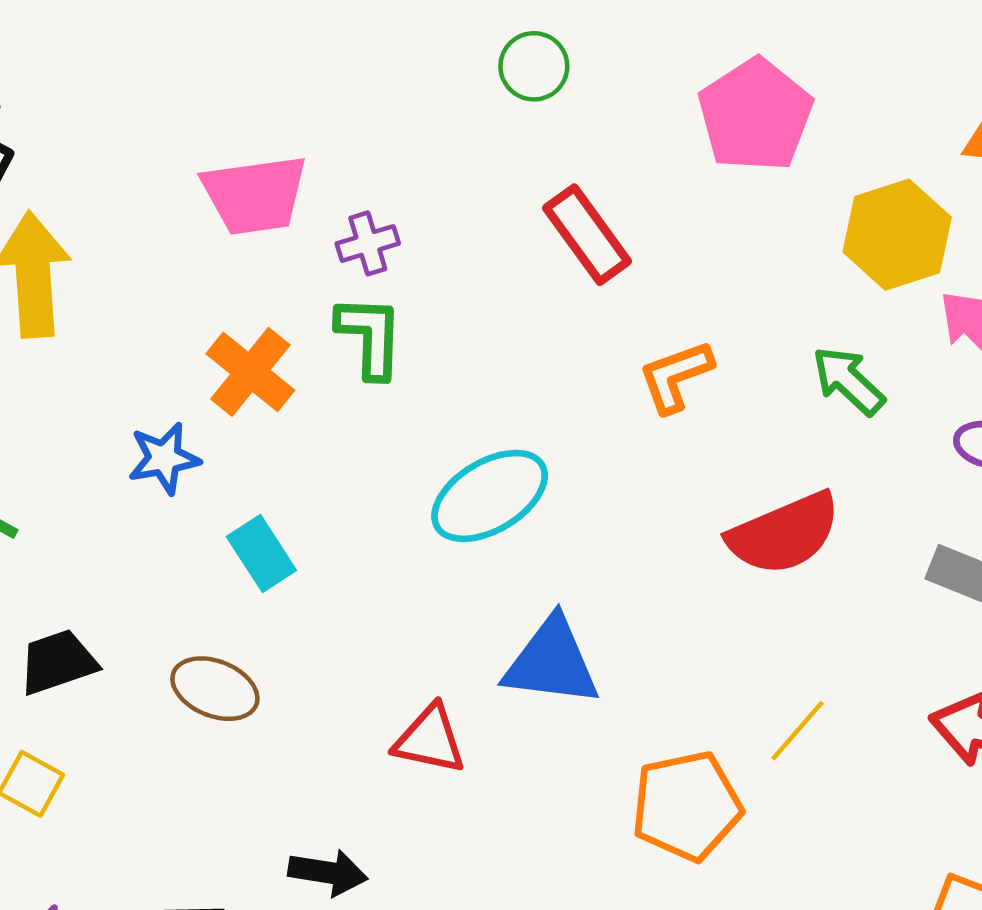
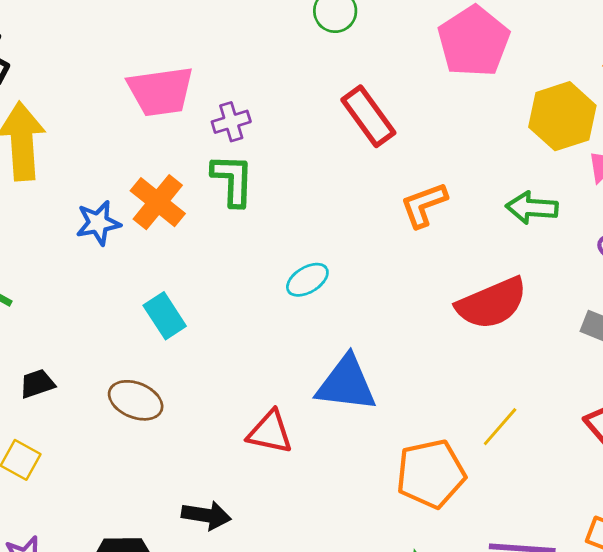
green arrow: (848, 381) -> (532, 208), turned -39
blue star: (164, 458) -> (98, 223), moved
cyan ellipse: (490, 496) -> (307, 280), size x0.6
black trapezoid: (58, 662) -> (37, 384), size x0.7

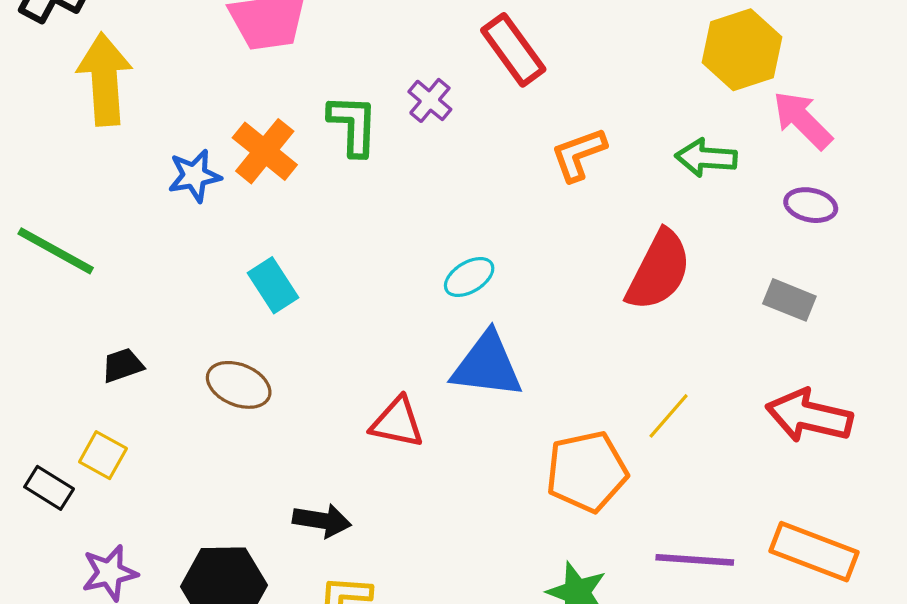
purple cross: (231, 122) -> (430, 100), moved, turned -33
cyan ellipse: (307, 280) -> (469, 277), moved
red semicircle: (492, 303) -> (659, 270), turned -40

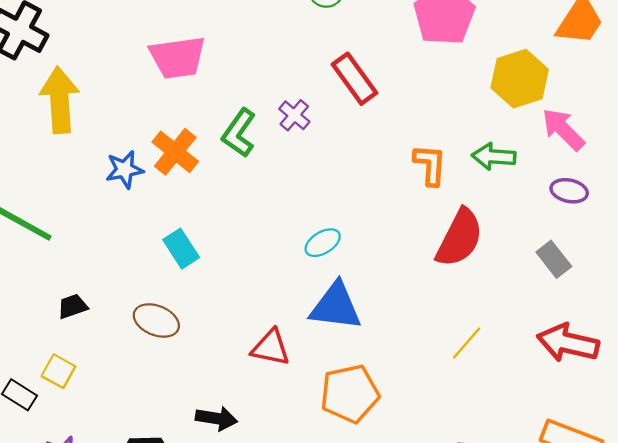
green L-shape: (353, 125) -> (239, 133), turned -147
orange L-shape: (579, 154) -> (430, 165), moved, turned 114
gray rectangle: (789, 300) -> (554, 259), turned 30
orange pentagon: (587, 472) -> (350, 394), moved

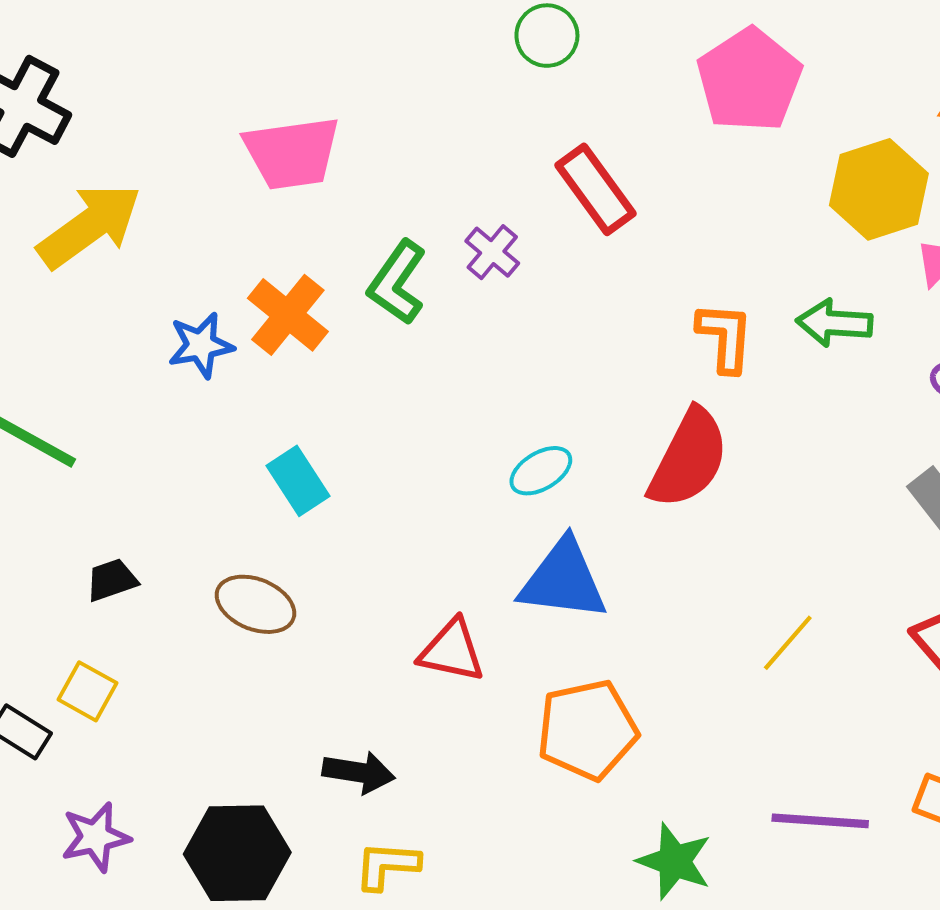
yellow arrow: (60, 100) -> (89, 226), turned 58
red semicircle: (459, 238) -> (689, 459), moved

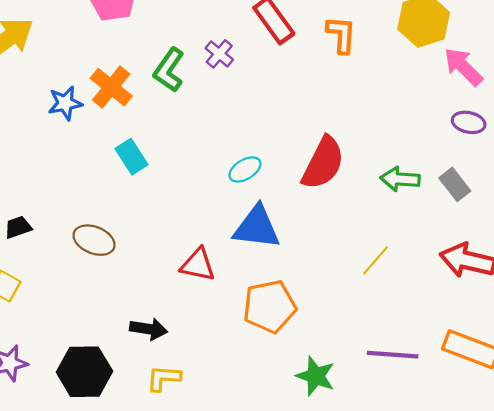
green arrow: (834, 323) -> (400, 179), moved
orange L-shape: (725, 337) -> (341, 35), moved
cyan rectangle: (298, 481) -> (131, 157), moved

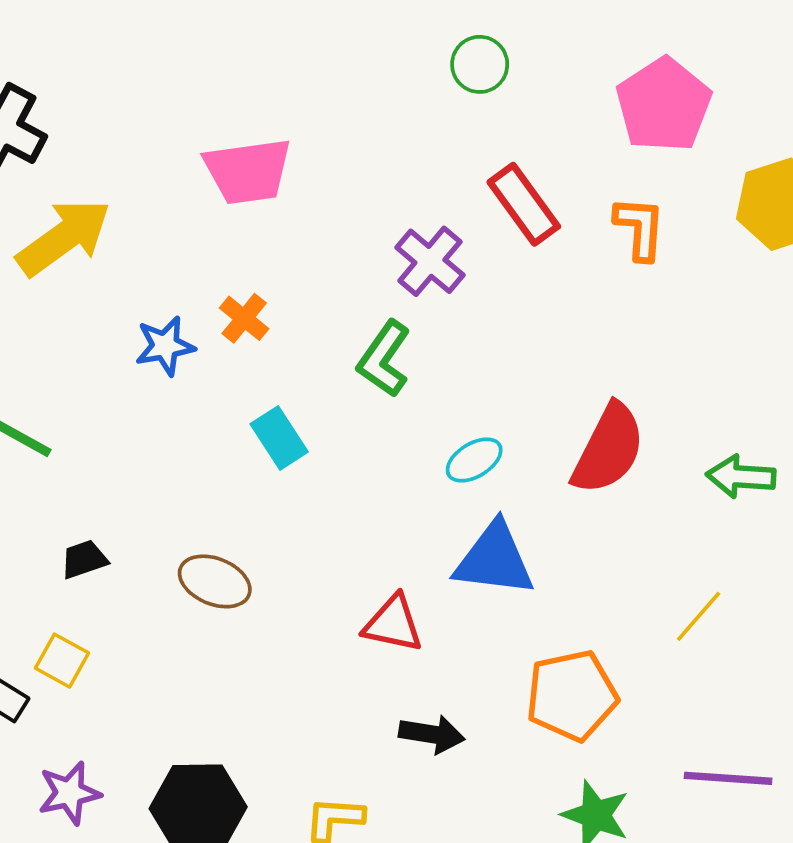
purple cross: (219, 54) -> (430, 261), size x1.4
green L-shape: (169, 70) -> (384, 359), moved
orange cross: (111, 87) -> (244, 318), size x0.7
orange pentagon: (270, 306) -> (572, 696), moved
black arrow: (149, 329) -> (432, 734), moved

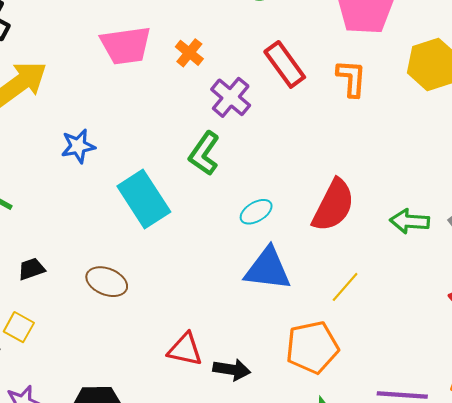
orange cross: (244, 318) -> (189, 53), moved
cyan rectangle: (279, 438) -> (144, 199), size x1.6
yellow line: (699, 616) -> (345, 287), moved
red triangle: (393, 624) -> (185, 349), moved

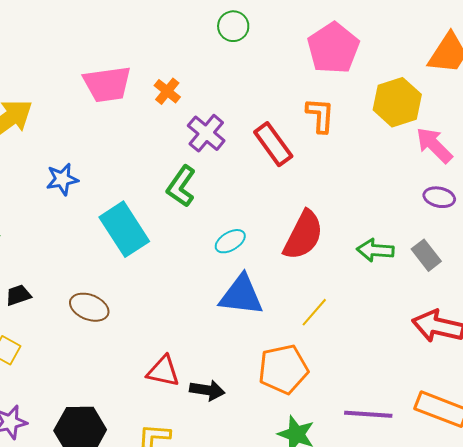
red rectangle: (285, 64) -> (273, 144), moved

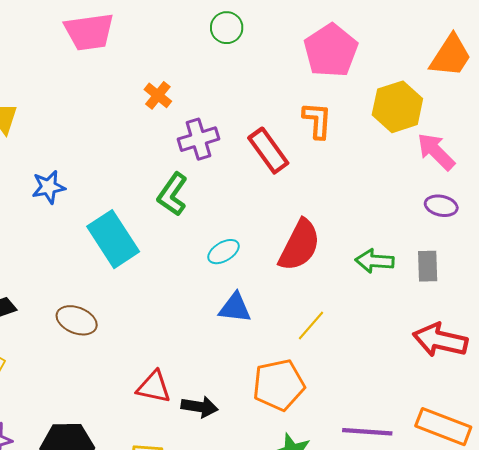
pink trapezoid: (107, 84) -> (89, 32), moved
purple cross: (206, 133) -> (199, 139), turned 33
gray rectangle: (426, 255) -> (428, 266), turned 36
blue triangle: (241, 295) -> (235, 308), size x0.7

